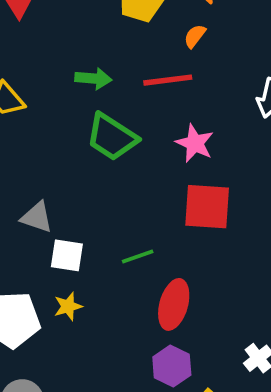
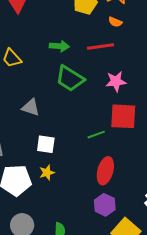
orange semicircle: (195, 36) -> (115, 22), turned -104
pink star: (195, 143) -> (116, 81), turned -30
gray triangle: (37, 217) -> (31, 107), moved
green line: (138, 257) -> (96, 135), moved

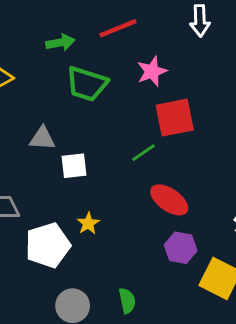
white square: (46, 144) -> (74, 166), moved
red ellipse: (105, 171) -> (169, 200), turned -56

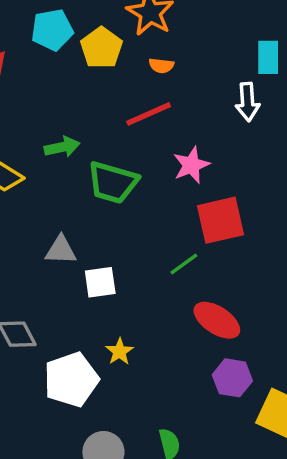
green arrow: (60, 43) -> (62, 147), moved

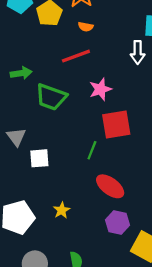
gray triangle: (61, 250) -> (16, 137), turned 48
green line: (184, 264) -> (92, 150), turned -36
yellow star: (119, 352) -> (62, 210), moved

